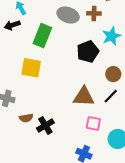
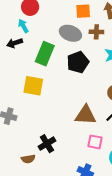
black pentagon: (88, 52) -> (78, 62), moved
brown semicircle: (26, 118) -> (28, 159), moved

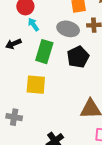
cyan arrow: (23, 26) -> (33, 25), moved

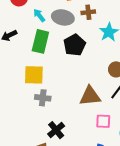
cyan arrow: (33, 25) -> (39, 15), moved
gray cross: (14, 117) -> (43, 98), moved

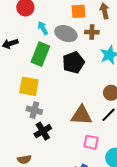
black cross: (56, 130) -> (43, 131), moved

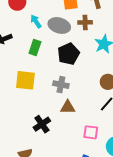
green rectangle: (40, 54) -> (35, 47), size x0.7
gray cross: (34, 110) -> (61, 85), moved
brown triangle: (81, 115) -> (68, 107), moved, size x0.7

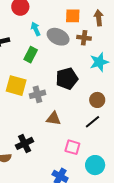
black pentagon: (69, 54) -> (67, 79), moved
gray cross: (61, 85) -> (37, 94), moved, turned -35
black cross: (42, 124) -> (25, 143), moved

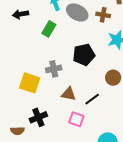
yellow square: (16, 86) -> (30, 83), moved
black line: (93, 122) -> (92, 99), moved
pink square: (72, 147) -> (76, 119), moved

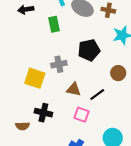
green rectangle: (49, 29) -> (54, 24), turned -42
black cross: (38, 117) -> (43, 113), turned 36

